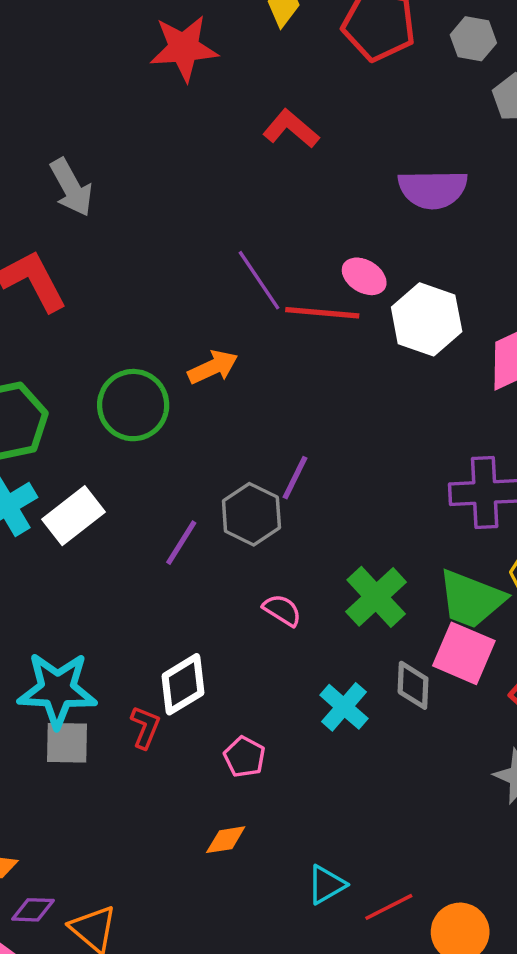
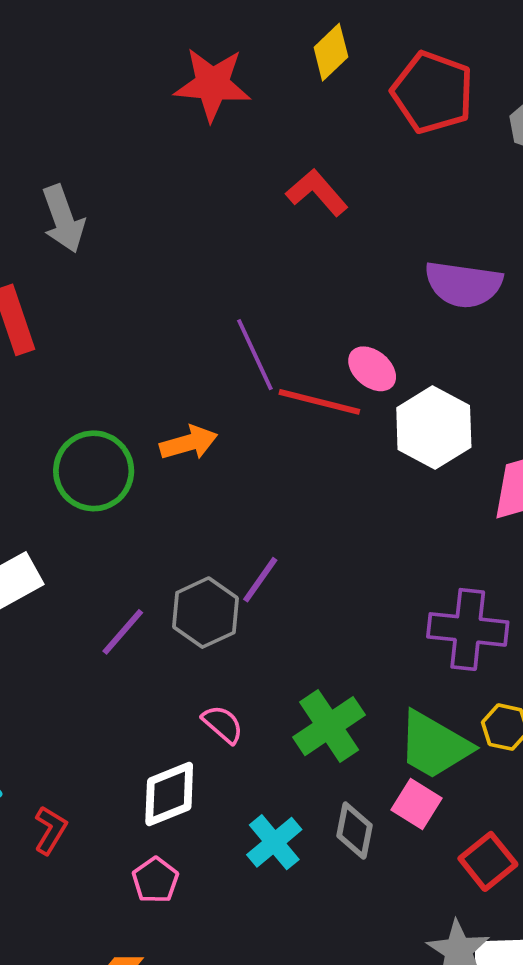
pink square: (464, 653) -> (416, 804), size x0.7
white diamond: (183, 684) -> (169, 794), moved

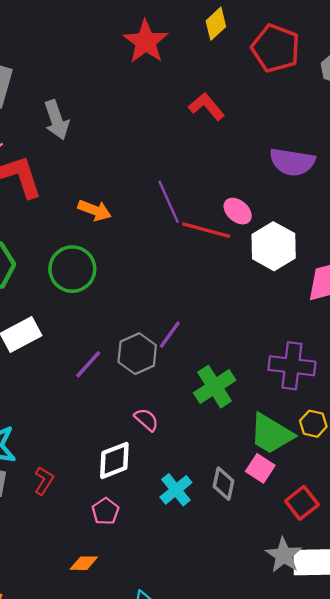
red star: (212, 84) -> (146, 42), turned 30
orange arrow: (189, 443) -> (95, 210), moved, turned 36
green cross: (329, 726) -> (215, 387), moved

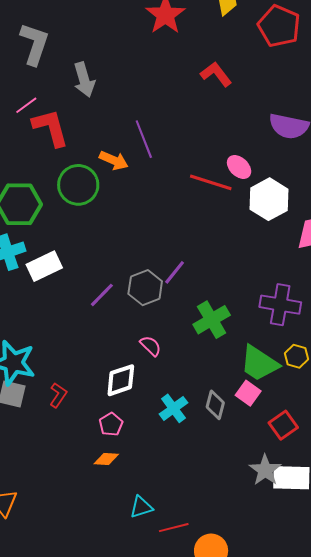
purple line: (169, 202) -> (144, 139), moved
green circle: (72, 269) -> (78, 185), moved
orange diamond: (84, 563) -> (106, 459), moved

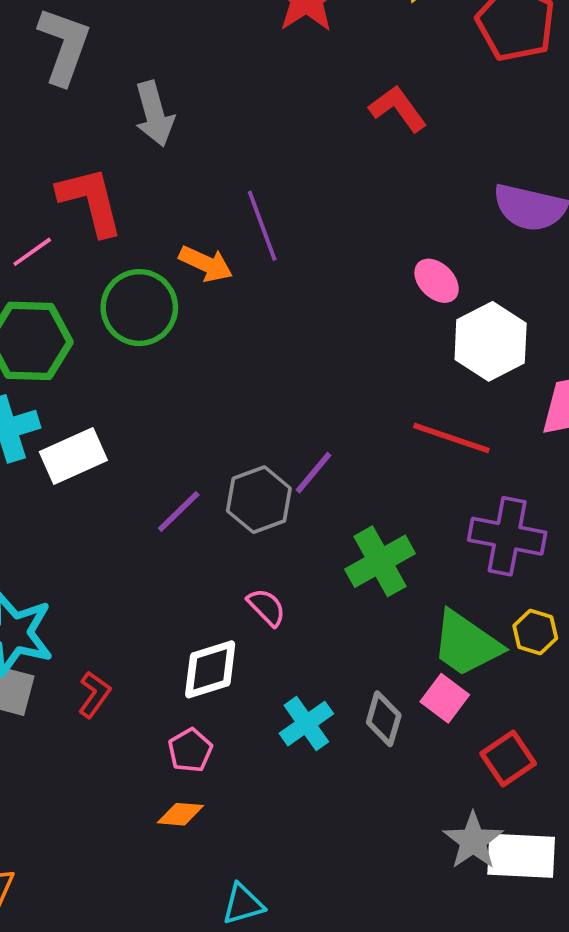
pink line: (26, 105) -> (32, 252), moved
red line: (211, 182) -> (451, 438), moved

